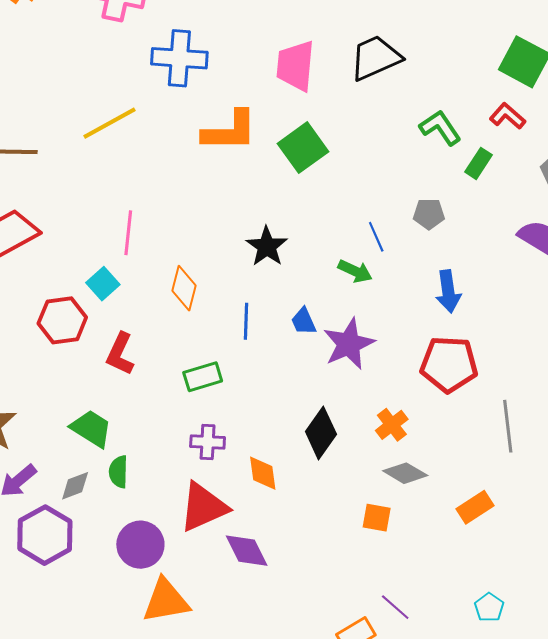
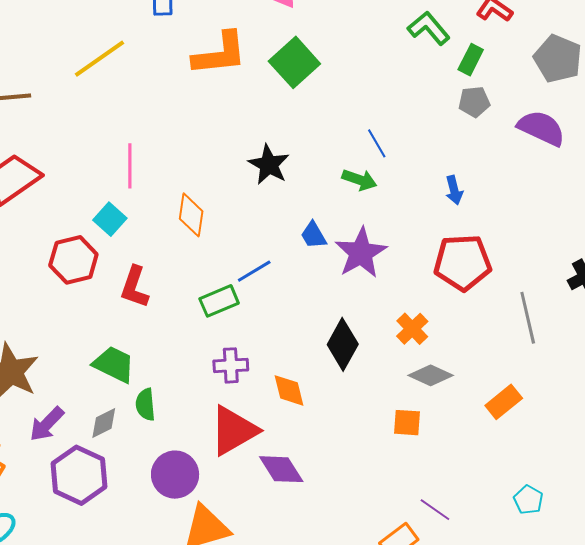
gray pentagon: (429, 214) -> (474, 102), moved
blue arrow: (448, 291) -> (454, 190), size x0.7
blue line: (246, 321) -> (254, 271), moved, turned 63

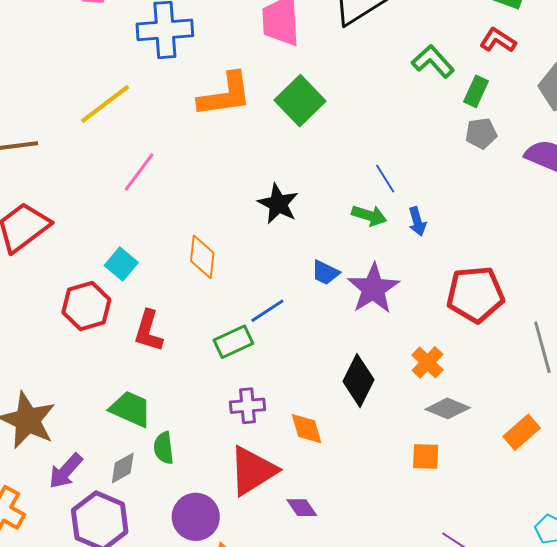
pink line: (130, 166) -> (139, 172), moved, turned 39
blue arrow: (454, 190) -> (417, 221), moved
blue trapezoid: (313, 235) -> (325, 273), turned -32
purple diamond: (281, 469) -> (302, 508), size x0.7

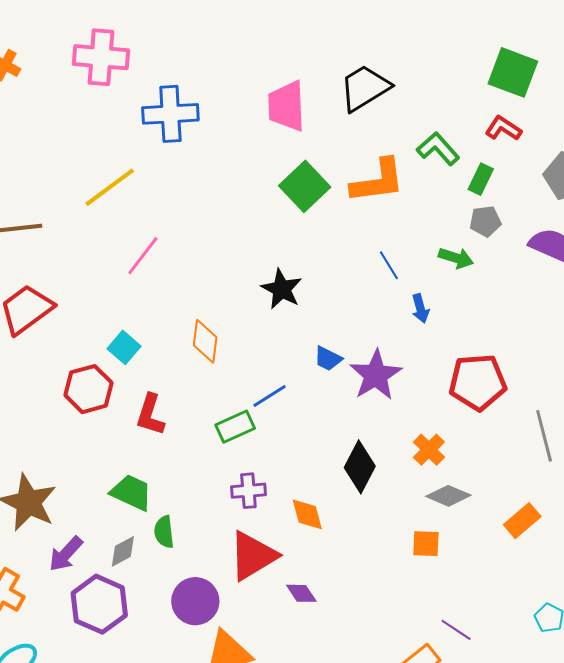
orange L-shape: (225, 95) -> (378, 181), moved
green arrow: (369, 216) -> (456, 258), moved

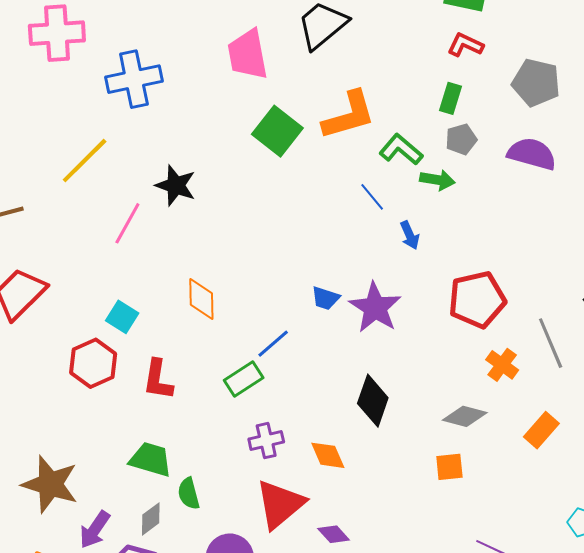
green L-shape: (438, 149) -> (401, 150), moved
black star: (282, 289) -> (176, 185), moved
orange cross: (429, 450) -> (502, 365), moved

